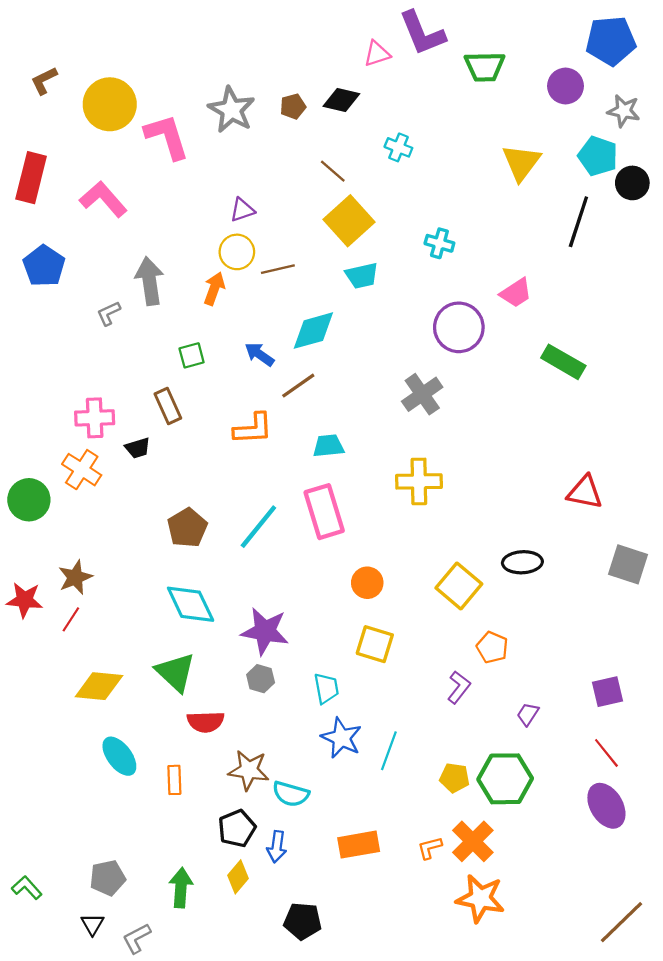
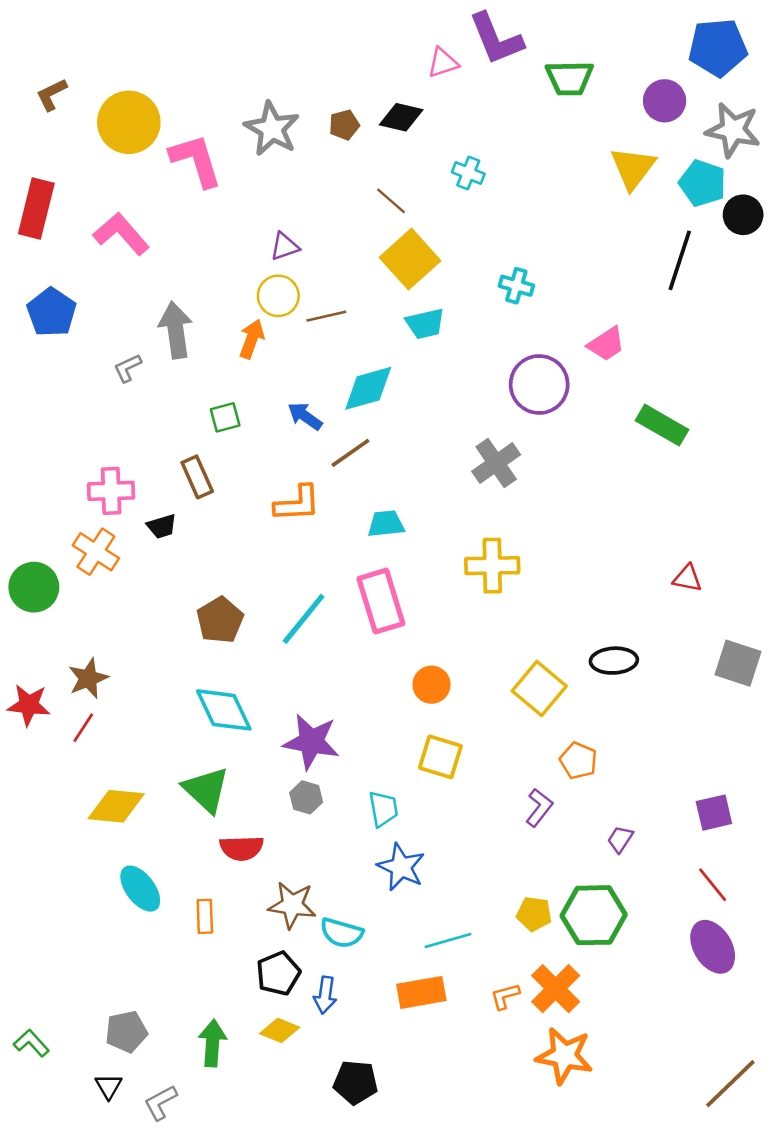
gray star: (624, 111) -> (733, 130), size x1.4
yellow triangle: (521, 162) -> (633, 168), moved
red triangle: (585, 492) -> (687, 578), size x0.7
cyan line: (389, 751) -> (448, 940), moved, turned 54
yellow diamond: (238, 877) -> (280, 1030), turned 72

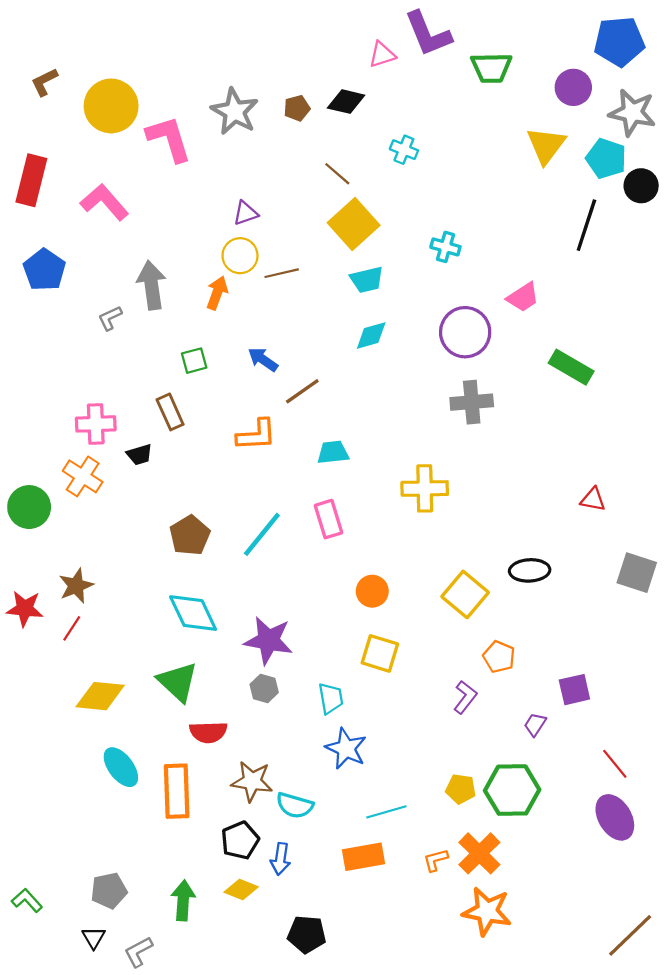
cyan diamond: (368, 388) -> (371, 335), moved, size x0.7
gray cross: (496, 463) -> (472, 402), moved, turned 30
pink rectangle: (381, 601) -> (329, 519), size x0.7
purple square: (714, 813) -> (574, 690), moved
orange rectangle: (205, 916) -> (177, 791), size x1.8

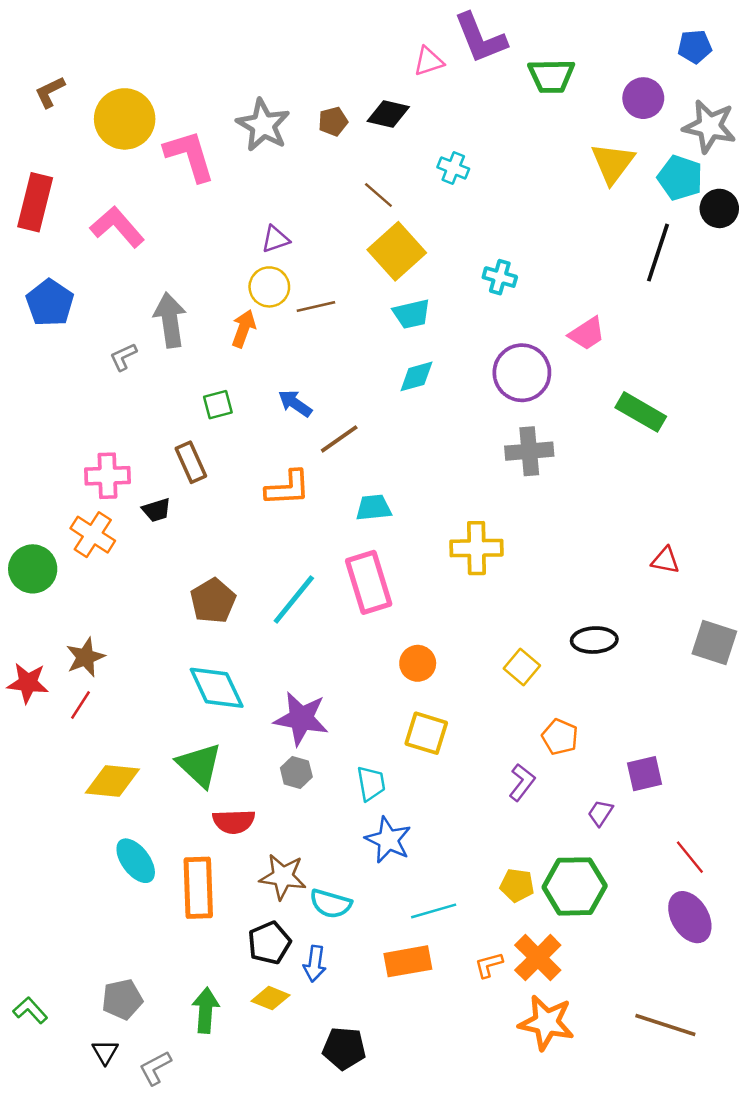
blue pentagon: (619, 41) -> (695, 47), size x0.6
pink rectangle: (329, 519) -> (369, 582), size x1.4
yellow square: (465, 594) -> (522, 667), size x0.7
brown line: (630, 935) -> (665, 1025), moved, turned 62

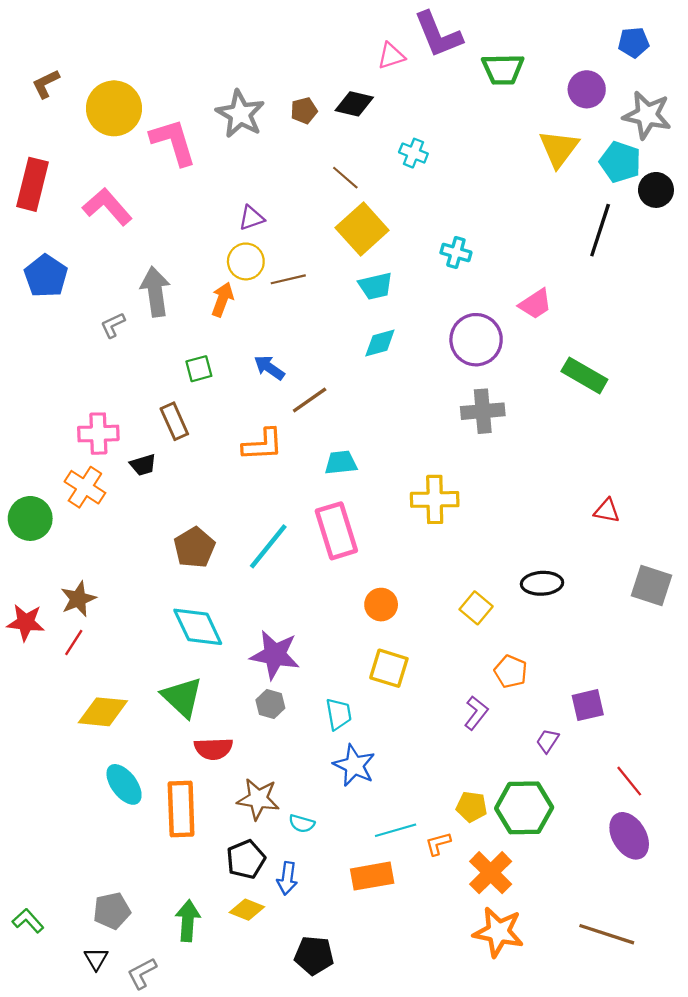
cyan semicircle: (331, 904) -> (302, 824), size x0.7
orange L-shape: (489, 965) -> (438, 844), moved

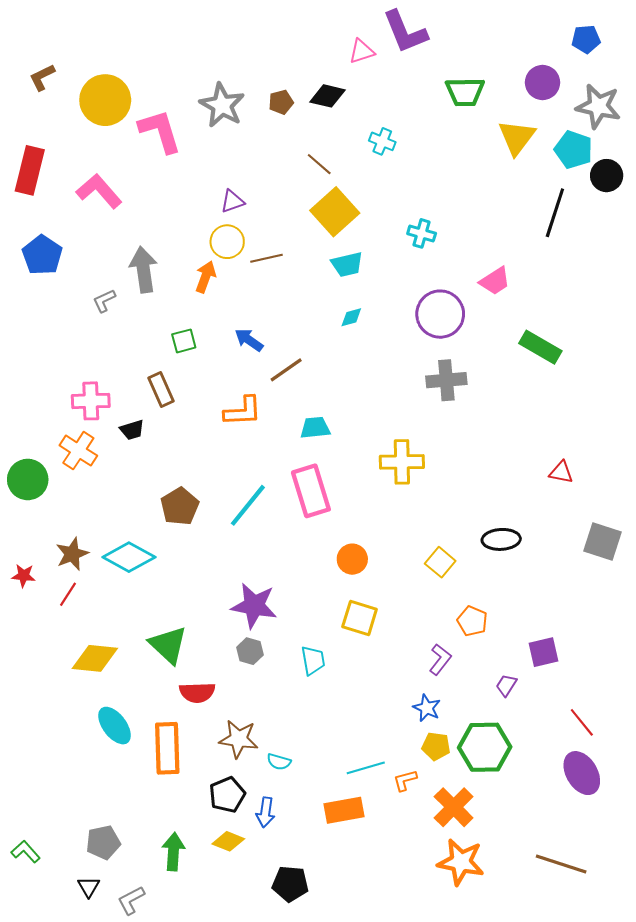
green trapezoid: (503, 69) -> (465, 92), moved
cyan diamond: (380, 343) -> (351, 317), size x0.7
red star: (26, 622) -> (24, 576), size x0.7
cyan diamond: (198, 627) -> (129, 557), moved, turned -36
blue star: (354, 765) -> (427, 708), moved, size x0.7

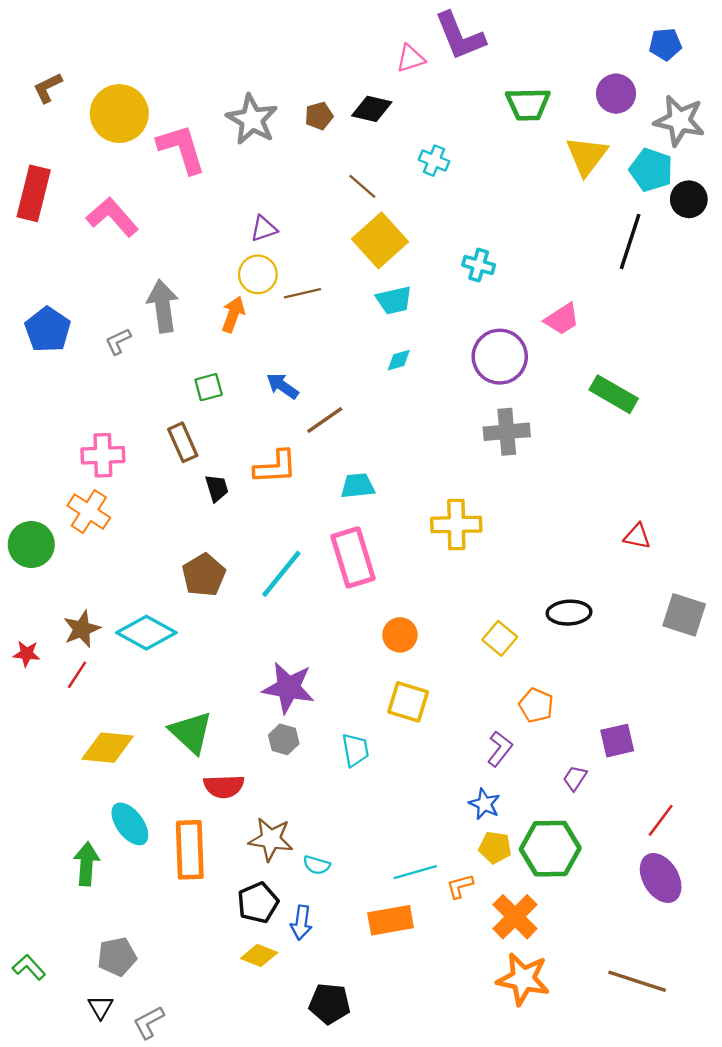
blue pentagon: (42, 255) -> (48, 330), moved
black trapezoid: (132, 430) -> (217, 488), moved, turned -90
red line: (582, 722) -> (661, 820), turned 76
green arrow: (173, 852) -> (86, 864), moved

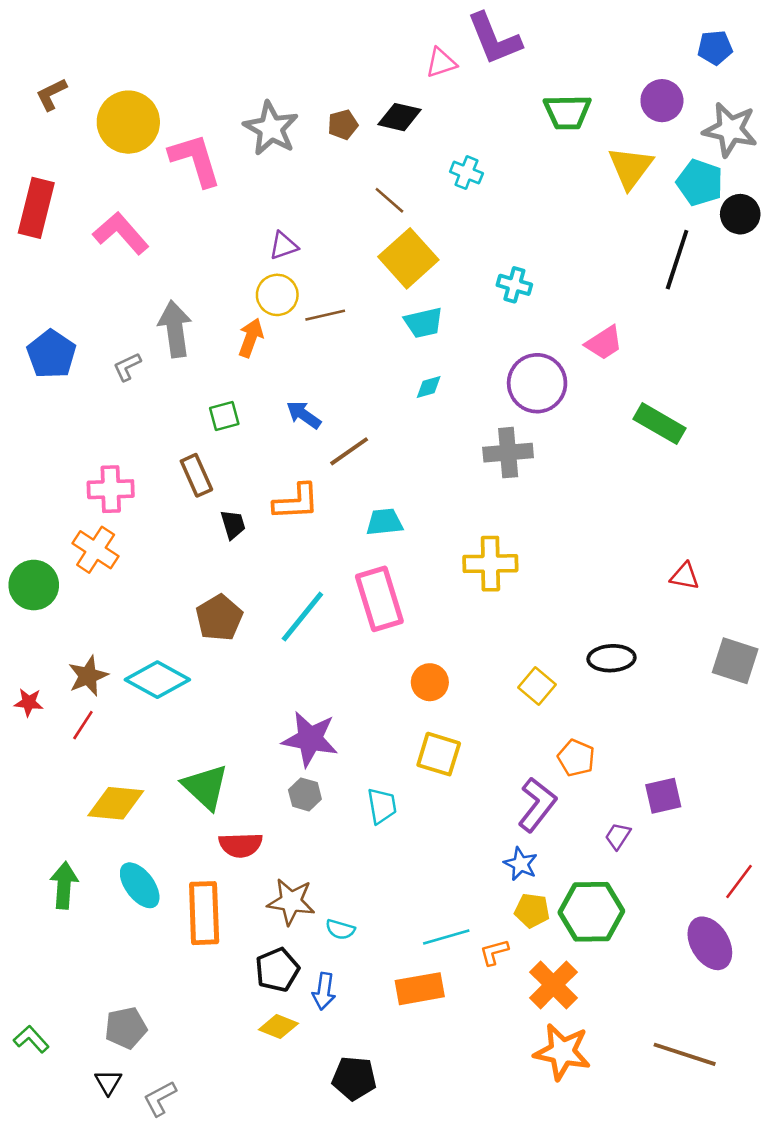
gray cross: (507, 432) -> (508, 453), moved
purple L-shape: (500, 749) -> (537, 805), size x1.4
red line: (661, 820) -> (739, 881), moved
green arrow: (86, 864) -> (64, 885), moved

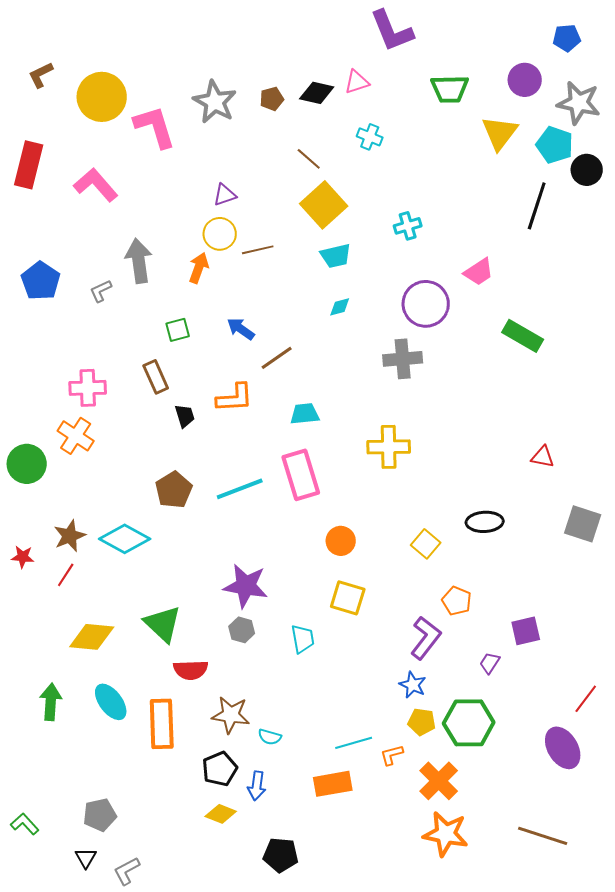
pink triangle: (441, 63) -> (357, 82), moved
cyan cross: (514, 285) -> (408, 226), turned -32
cyan line: (302, 617) -> (240, 489), turned 30

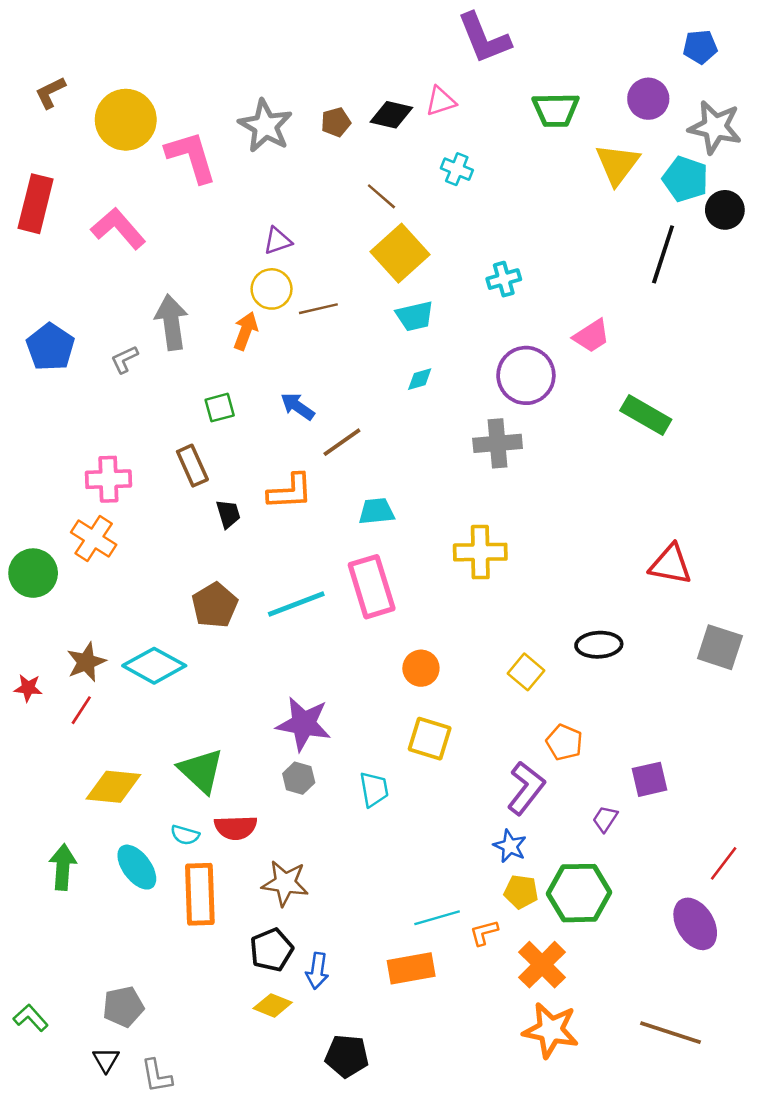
red triangle: (543, 457) -> (671, 564), size x1.5
cyan semicircle: (270, 737) -> (185, 835), moved
gray L-shape: (127, 871) -> (157, 1076), turned -72

